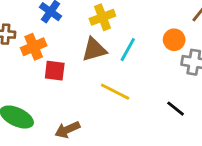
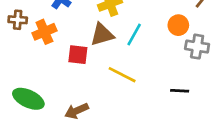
red square: (55, 71) -> (78, 55), moved
black line: (176, 109) -> (180, 91), turned -36

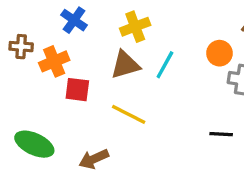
red square: (78, 55) -> (77, 90), moved
yellow line: (122, 75) -> (129, 114), moved

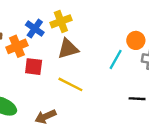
blue cross: (74, 20) -> (35, 29), moved
yellow cross: (135, 27) -> (61, 21), moved
cyan line: (165, 65) -> (116, 59), moved

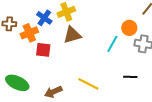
yellow line: (70, 84) -> (88, 84), moved

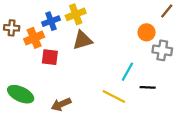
blue cross: (44, 18) -> (51, 21), turned 35
cyan line: (112, 44) -> (127, 72), moved
yellow line: (88, 84) -> (114, 96), moved

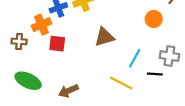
brown cross: (12, 28) -> (19, 41), moved
brown triangle: (82, 40) -> (104, 37), moved
gray cross: (162, 50) -> (169, 56), moved

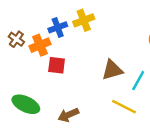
brown triangle: (104, 37) -> (112, 70), moved
brown cross: (19, 41) -> (16, 39), moved, turned 32

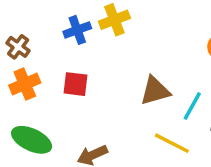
orange cross: (40, 45) -> (25, 84), moved

